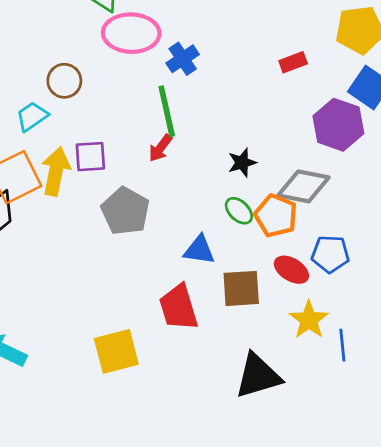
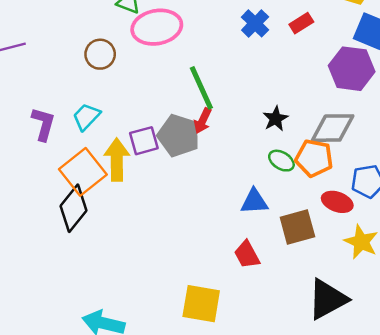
blue cross: (183, 59) -> (255, 23), moved
brown circle: (64, 81) -> (100, 54), moved
gray pentagon: (125, 211) -> (179, 136), moved
red trapezoid: (179, 307) -> (247, 255), size x0.7
yellow square: (116, 351) -> (201, 304), turned 36

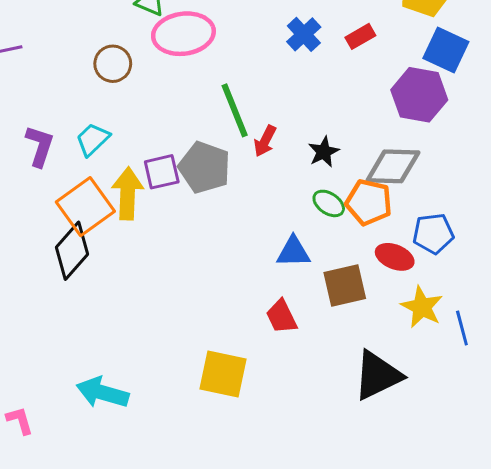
red arrow: (203, 121) -> (265, 141), moved

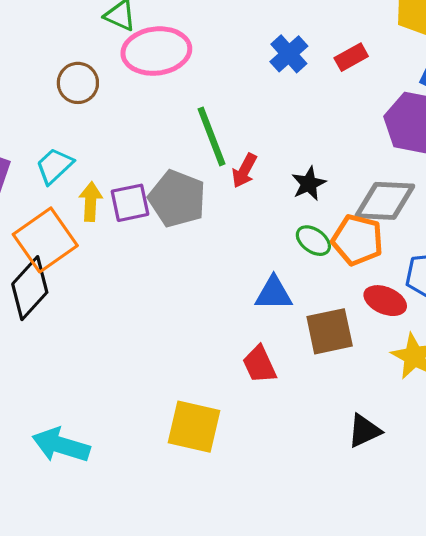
yellow arrow: (128, 193) -> (91, 202), moved, size x0.7
black triangle: (378, 375) -> (364, 431), size x0.6

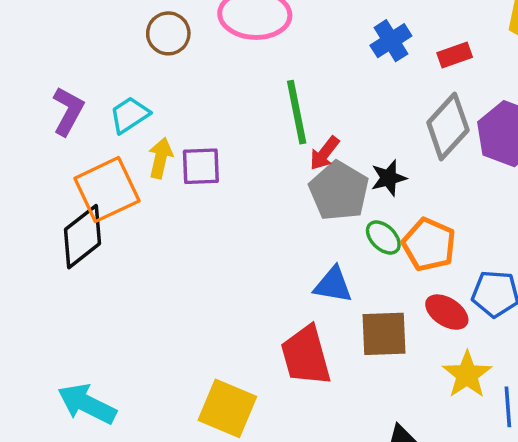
gray pentagon: (177, 199) -> (339, 191), moved
gray diamond: (385, 201) -> (448, 126), moved, turned -60
red trapezoid: (259, 364) -> (306, 356), size x1.5

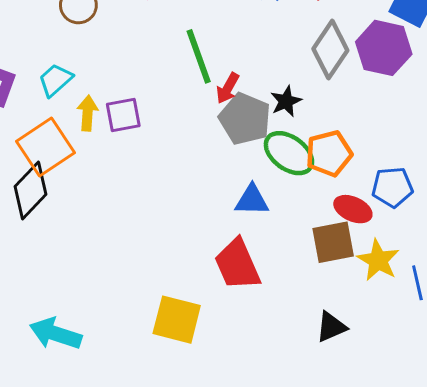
green ellipse: (383, 238) -> (289, 153), size x1.6
orange pentagon: (429, 245) -> (329, 153), turned -30
brown square: (384, 334) -> (333, 242), moved

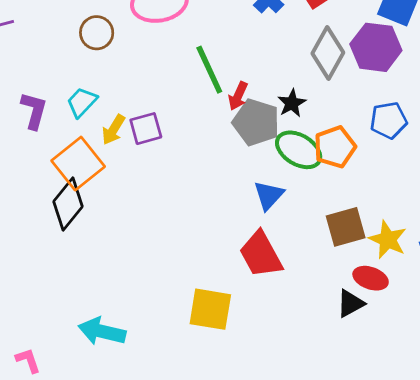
yellow arrow: (88, 113) -> (113, 130), turned -148
blue pentagon: (392, 187) -> (389, 120), moved
blue triangle: (252, 200) -> (269, 195), turned -44
red ellipse: (353, 209) -> (371, 278), moved

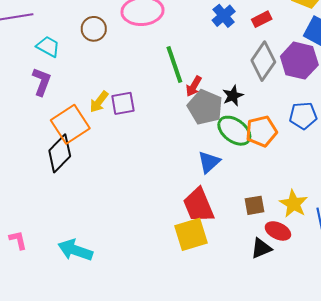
cyan trapezoid: (82, 102) -> (48, 47), moved, turned 70
brown square: (346, 227) -> (255, 205), moved, size x0.7
yellow square: (210, 309) -> (191, 234), moved, turned -32
pink L-shape: (28, 360) -> (18, 240), moved

